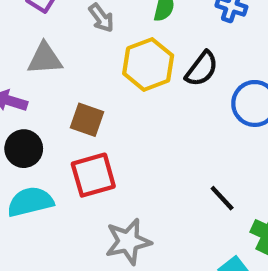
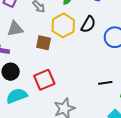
brown square: (87, 120) -> (44, 43), moved
black line: (222, 198) -> (105, 83), turned -48

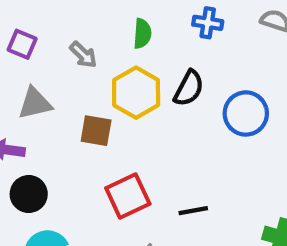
red square: (44, 80) -> (128, 196), moved
black line: (105, 83) -> (193, 211), moved

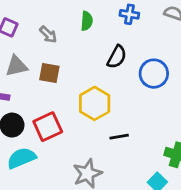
yellow hexagon: (136, 93) -> (95, 103), moved
brown square: (96, 131) -> (49, 73), moved
red square: (128, 196) -> (48, 127), moved

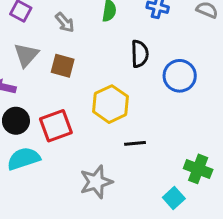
black semicircle: (117, 57) -> (140, 54), turned -35
gray triangle: (16, 66) -> (26, 55), turned -40

